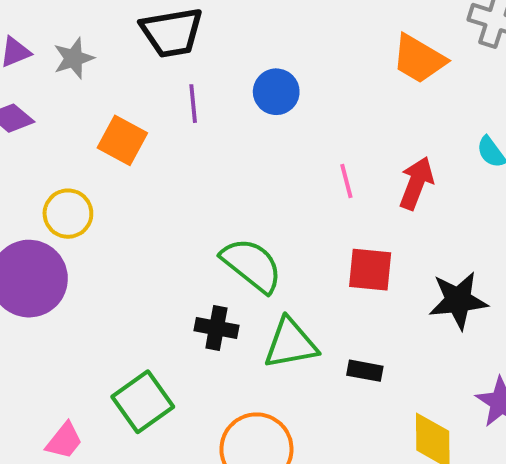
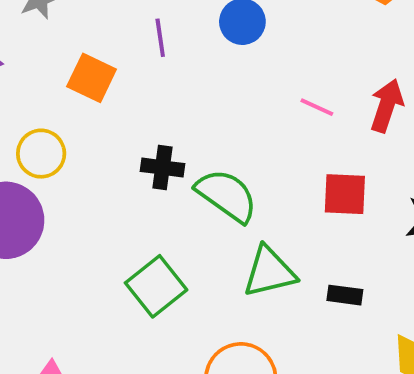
pink line: (346, 181) -> (317, 107), turned -48
black cross: (216, 328) -> (162, 167), moved
green square: (143, 402) -> (156, 286), moved

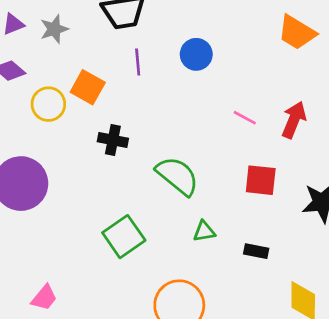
yellow circle: (41, 154) -> (48, 104), moved
black cross: (162, 167) -> (113, 140), moved
green triangle: (269, 272) -> (204, 231), size x0.6

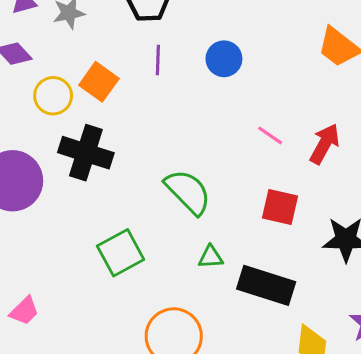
black cross: (113, 140) -> (86, 153), moved, size x1.6
black rectangle: (256, 251) -> (266, 285), size x2.0

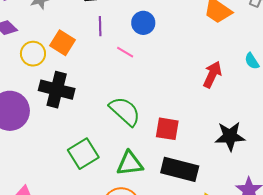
pink line: (270, 135) -> (125, 52), moved
red square: (280, 207) -> (167, 129), moved
green triangle: (211, 257) -> (130, 163), moved, size x1.6

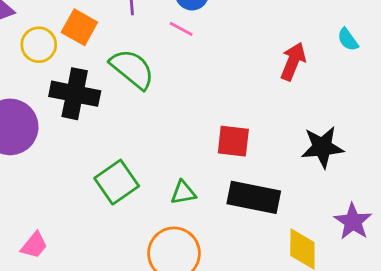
pink line: (125, 52) -> (181, 29), moved
green semicircle: (125, 111) -> (132, 69), moved
green triangle: (130, 163) -> (183, 193), size x0.7

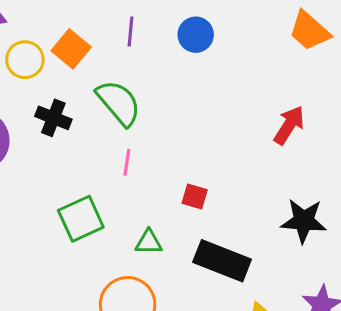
pink line: (181, 29) -> (127, 162), moved, turned 60
black cross: (75, 94) -> (53, 118), size x0.7
red square: (233, 141) -> (195, 197), moved, size x0.7

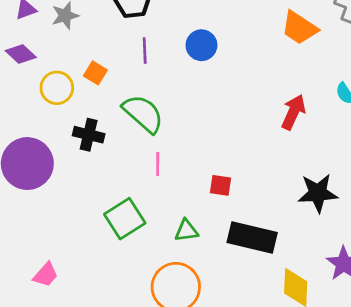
orange square: (71, 49) -> (95, 73), size x0.7

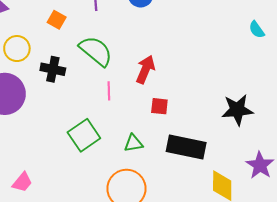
yellow circle: (57, 88) -> (17, 49), moved
red arrow: (293, 112) -> (145, 69), moved

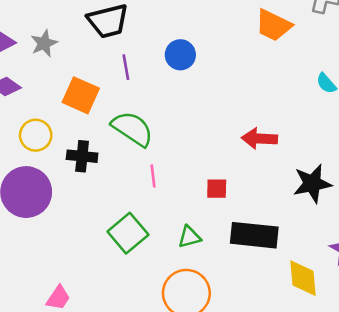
orange square: (57, 20) -> (81, 95), size x1.6
red arrow: (145, 69) -> (259, 139), moved, turned -104

